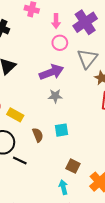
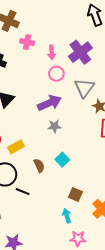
yellow rectangle: (15, 115) -> (16, 147), turned -56
cyan square: (62, 130) -> (62, 160), turned -32

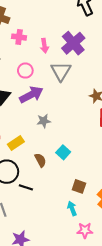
pink circle: (56, 74) -> (25, 71), moved
gray triangle: (84, 88) -> (61, 71), moved
purple arrow: (50, 103) -> (31, 95), moved
gray star: (54, 126) -> (44, 121), moved

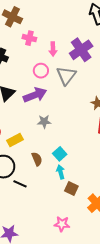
pink circle: (25, 71) -> (41, 71), moved
cyan arrow: (72, 208) -> (61, 172), moved
pink star: (85, 230) -> (62, 224), moved

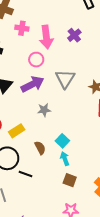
pink arrow: (53, 49) -> (46, 37), size x1.6
purple cross: (81, 50) -> (74, 35), size x0.6
gray triangle: (66, 75) -> (65, 79), moved
brown square: (71, 188) -> (70, 180), moved

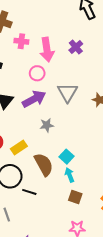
brown semicircle: (40, 148) -> (44, 164), size x1.6

